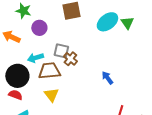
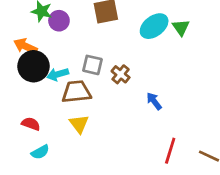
purple circle: (39, 28) -> (59, 21), moved
brown cross: (70, 59) -> (121, 74), moved
black circle: (17, 76) -> (33, 66), moved

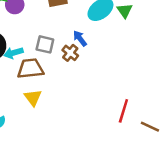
blue arrow: (154, 101) -> (80, 38), moved
red line: (170, 151) -> (123, 111), moved

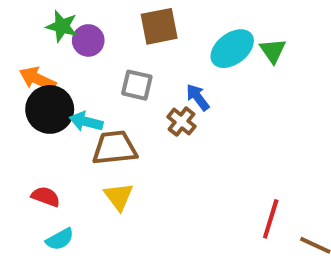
gray square: (45, 44) -> (137, 85), moved
cyan arrow: (13, 53) -> (86, 122), turned 30

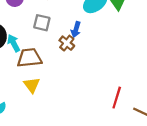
blue arrow: (198, 97) -> (76, 29), turned -126
cyan arrow: (86, 122) -> (14, 43), turned 48

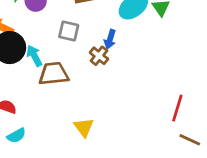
yellow triangle: (32, 85) -> (84, 127), moved
red line: (117, 98) -> (177, 108), moved

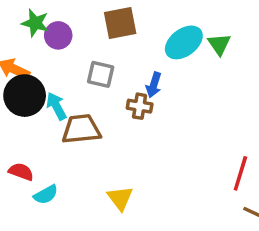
brown cross: (99, 56) -> (140, 106), turned -30
cyan semicircle: (16, 136) -> (46, 195), moved

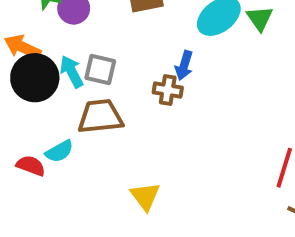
gray square: (101, 74) -> (100, 70), moved
cyan arrow: (56, 106) -> (72, 72), moved
cyan semicircle: (46, 195) -> (59, 151), moved

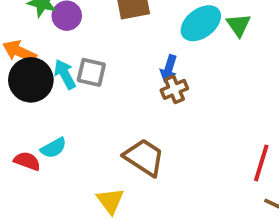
brown cross: (168, 90) -> (174, 89), moved, turned -32
brown trapezoid: (100, 117) -> (144, 157), moved, turned 39
yellow triangle: (145, 196) -> (110, 201), moved

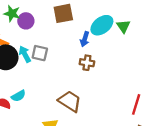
blue arrow: (169, 69) -> (85, 39), moved
brown cross: (174, 89) -> (87, 63), turned 32

